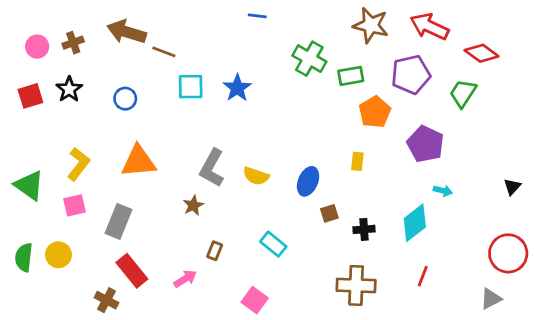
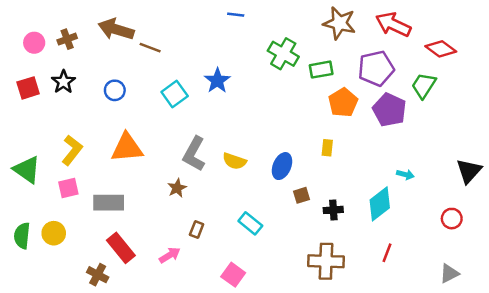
cyan square: (191, 87) -> (175, 94), moved, turned -35
purple pentagon: (425, 144) -> (389, 110), moved
black triangle: (512, 187) -> (469, 171), size x1.6
gray rectangle: (119, 221) -> (109, 203), turned 68
red circle: (508, 253) -> (452, 219), moved, size x0.6

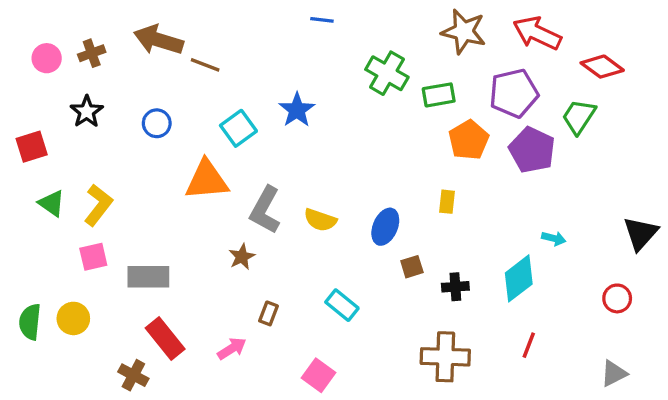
red square: (28, 88) -> (32, 147), moved
orange triangle: (127, 148) -> (207, 180), moved
green triangle: (27, 170) -> (52, 203), moved, size x0.7

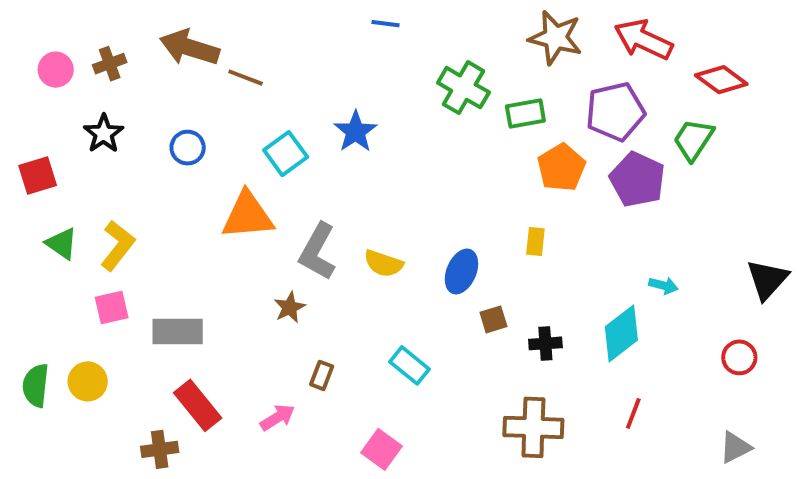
brown cross: (133, 375) -> (160, 449), turned -36

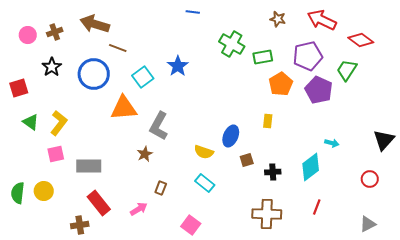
brown star: (555, 38) -> (278, 19), size x0.6
brown line: (246, 78) -> (118, 48), moved
blue circle: (188, 148) -> (94, 74), size x1.8
yellow semicircle: (383, 263) -> (204, 152), moved

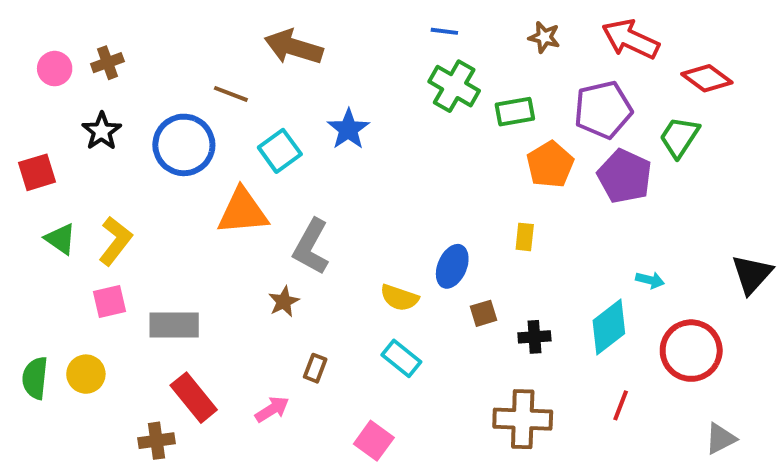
blue line: (193, 12) -> (444, 31), moved
brown arrow: (95, 24) -> (294, 47), moved
red circle: (370, 179) -> (691, 351), moved, size x1.8

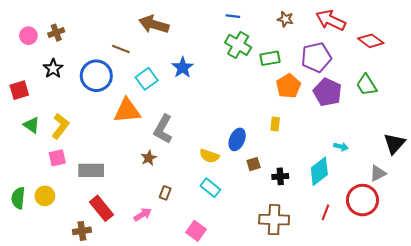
green trapezoid: (679, 137) -> (367, 85), moved, turned -65
red circle: (691, 351) -> (362, 200), moved
gray triangle: (721, 439) -> (378, 173), moved

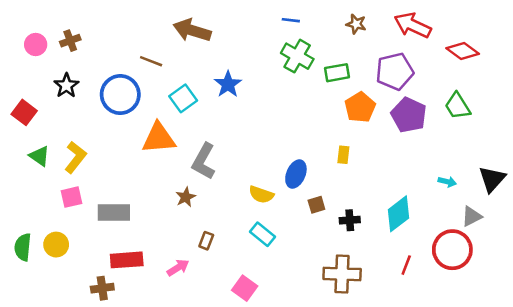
red square: (19, 90) -> (24, 112), turned -36
cyan arrow: (341, 147) -> (447, 182), moved
red rectangle: (101, 208) -> (127, 260), turned -55

